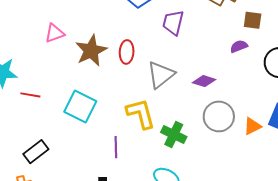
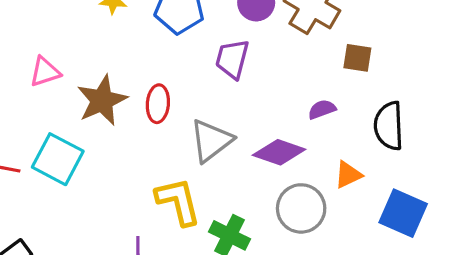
purple semicircle: (239, 46) -> (322, 109), moved
purple diamond: (204, 81) -> (279, 152), size x1.4
cyan square: (80, 106) -> (58, 159), moved
orange triangle: (252, 126) -> (348, 175), moved

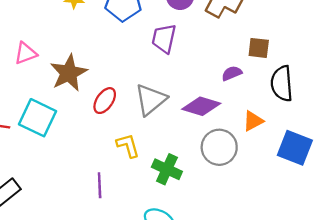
brown square: (357, 58) -> (259, 48), moved
red ellipse: (158, 104) -> (105, 101), moved, turned 32
yellow L-shape: (178, 201) -> (128, 146), size x0.7

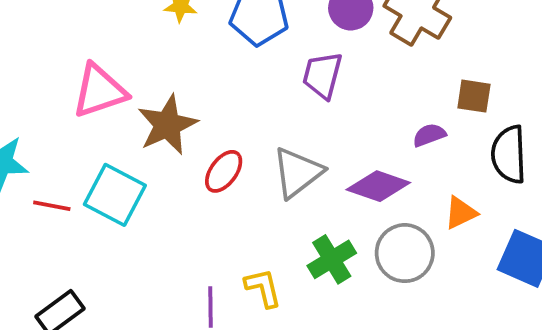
pink triangle: (26, 53) -> (99, 91), size x1.5
yellow L-shape: (128, 146) -> (263, 288), moved
green cross: (167, 169) -> (332, 259), moved, turned 32

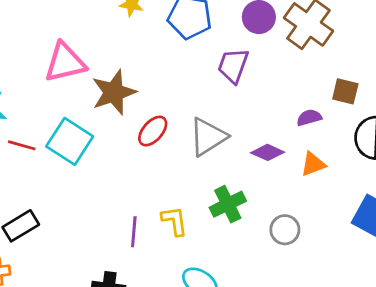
purple diamond: (378, 186) -> (268, 152), size x0.7
orange triangle: (461, 213) -> (313, 164), moved
gray circle: (405, 253) -> (285, 230), moved, size x0.7

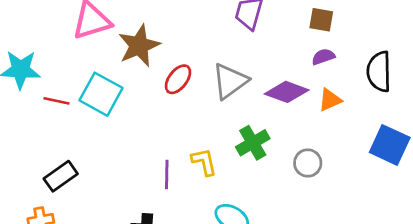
brown square: (345, 91) -> (321, 20), moved
purple diamond: (268, 152) -> (287, 92), size x1.4

